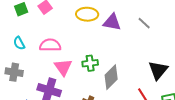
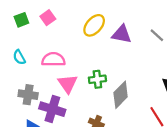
yellow ellipse: (87, 14) -> (94, 25), turned -50
gray cross: (14, 72) -> (28, 95), moved

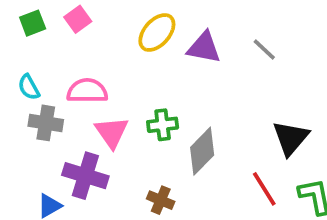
gray cross: (28, 95) -> (46, 123), moved

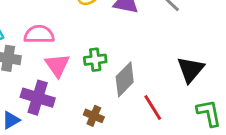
red line: (264, 189) -> (153, 107), moved

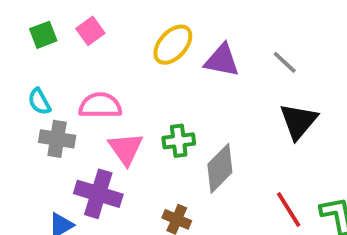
black triangle: (191, 70) -> (298, 121), moved
red line: (153, 107) -> (289, 209), moved

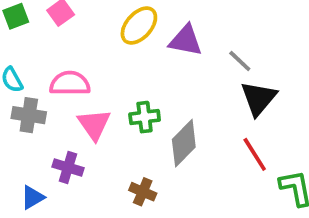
gray line: (285, 62) -> (240, 61), moved
purple cross: (98, 194) -> (68, 167), size x0.7
red line: (289, 209) -> (255, 154), moved

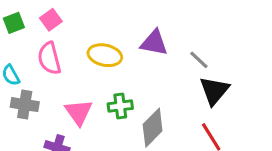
yellow ellipse: (139, 26) -> (105, 55), moved, turned 60
pink semicircle: (70, 83) -> (49, 58), moved, turned -104

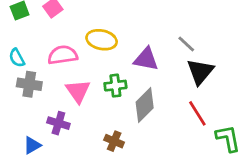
purple triangle: (154, 43) -> (146, 59), moved
pink semicircle: (49, 58) -> (63, 55), moved, turned 96

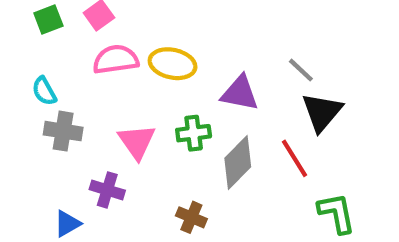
pink semicircle: (63, 55) -> (116, 60), moved
red line: (197, 113) -> (295, 158), moved
green L-shape: (228, 138) -> (337, 213), moved

